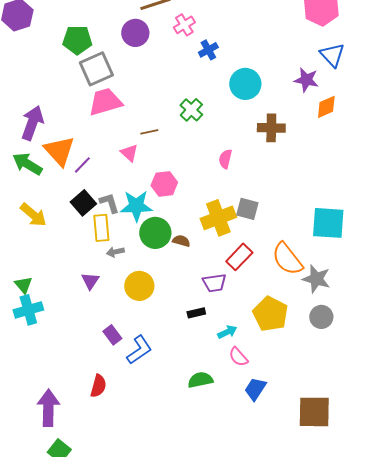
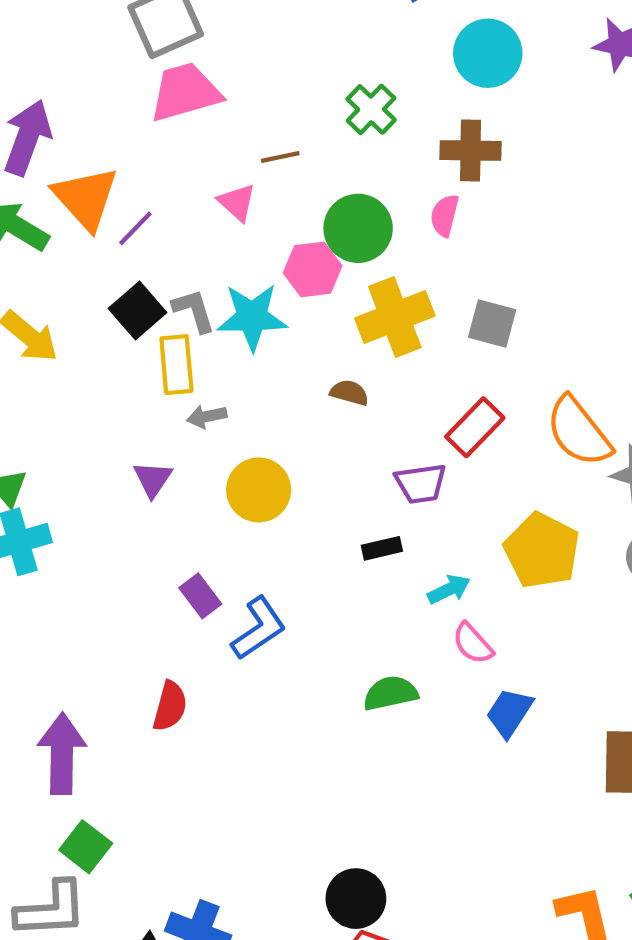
brown cross: (271, 128) -> (470, 150), moved
yellow cross: (218, 218) -> (395, 317), moved
green circle: (155, 233) -> (358, 228), moved

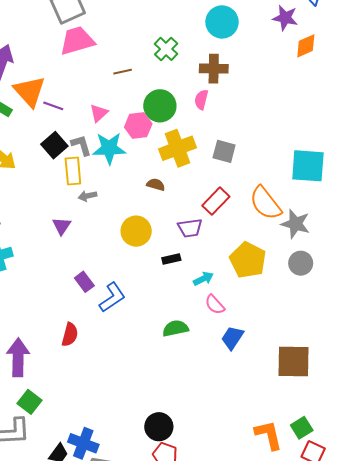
pink triangle: (237, 202) -> (99, 113), moved, turned 36
purple line: (135, 228) -> (53, 106), turned 66
yellow circle: (259, 490) -> (136, 231), moved

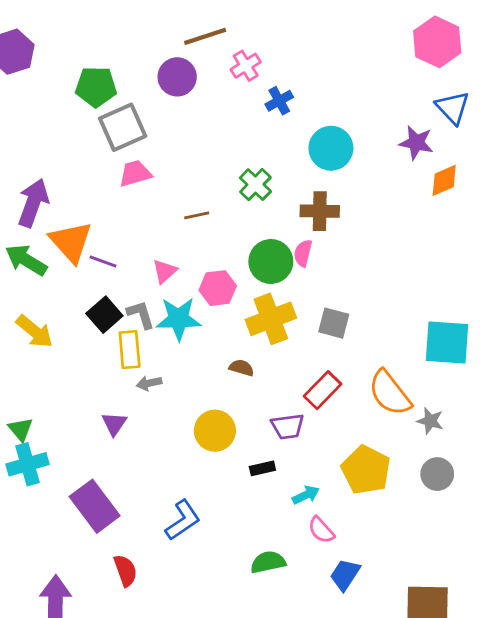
pink trapezoid: (77, 41) -> (135, 173), size x0.7
green circle: (160, 106) -> (271, 261), moved
gray star: (295, 224) -> (430, 421), size x0.7
purple rectangle: (84, 282) -> (95, 506), moved, size x1.8
red semicircle: (70, 335) -> (125, 571), turned -35

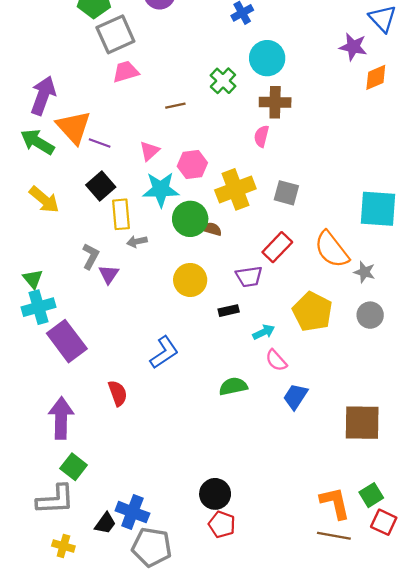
cyan circle: (331, 148) -> (267, 58), moved
green circle: (271, 261) -> (190, 219), moved
gray L-shape: (141, 315) -> (91, 256), moved, turned 45
purple rectangle: (95, 506) -> (67, 341), moved

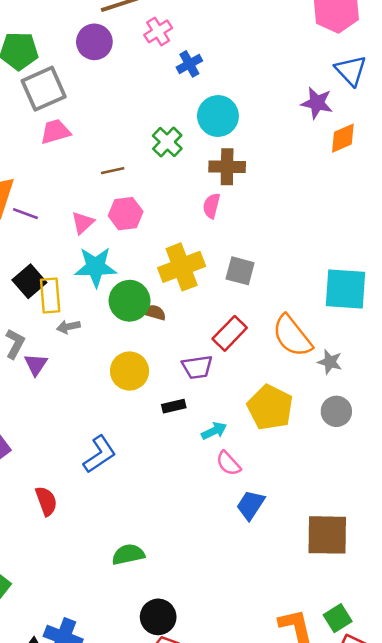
pink hexagon: (192, 165) -> (126, 214), moved
black square: (101, 186) -> (29, 281), moved
green semicircle: (233, 386) -> (128, 554), moved

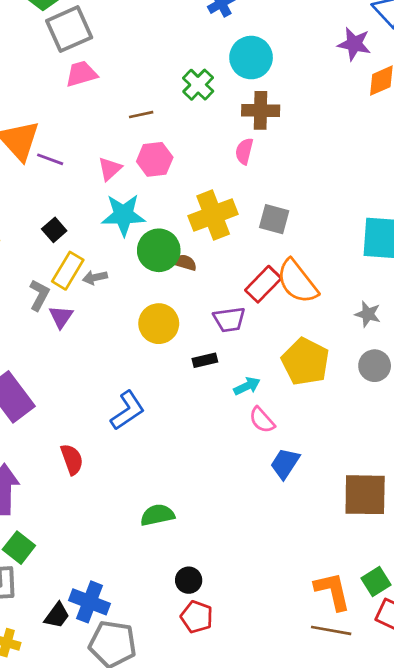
black square: (29, 281) -> (54, 230), size x0.7
yellow rectangle: (50, 296) -> (68, 271), moved, turned 36
orange semicircle: (292, 336) -> (297, 282), moved
black circle: (158, 617) -> (189, 580), size x0.7

